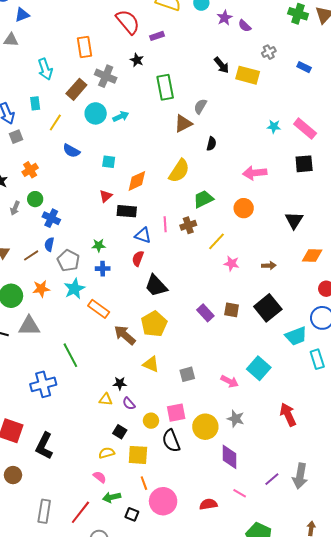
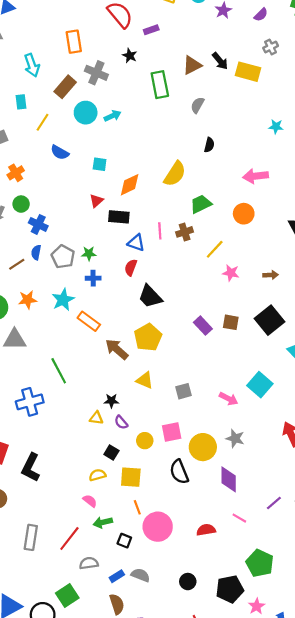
purple semicircle: (245, 26) -> (261, 15), moved, turned -88
brown triangle: (183, 124) -> (192, 65), moved
gray pentagon: (68, 261) -> (63, 257), moved
black semicircle: (171, 441) -> (179, 472), moved

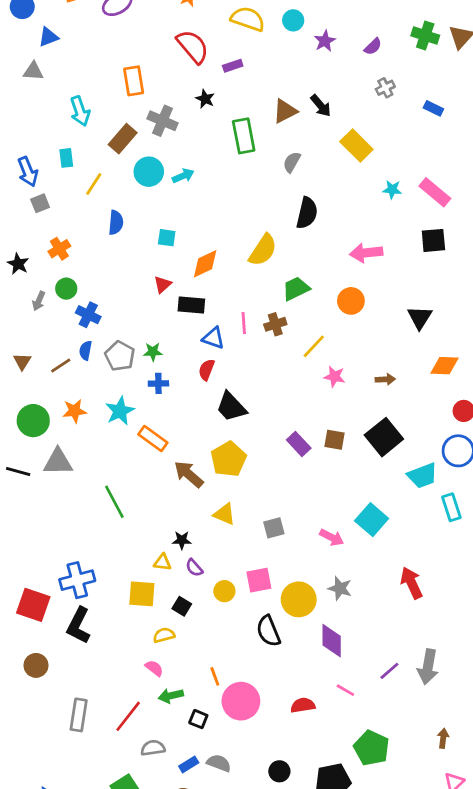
yellow rectangle: (248, 72) -> (356, 146), moved, turned 30
black semicircle: (209, 145) -> (307, 213), size x1.6
blue semicircle: (60, 152) -> (116, 223), turned -114
blue cross: (30, 402) -> (77, 580), moved
yellow square: (131, 477) -> (142, 594), moved

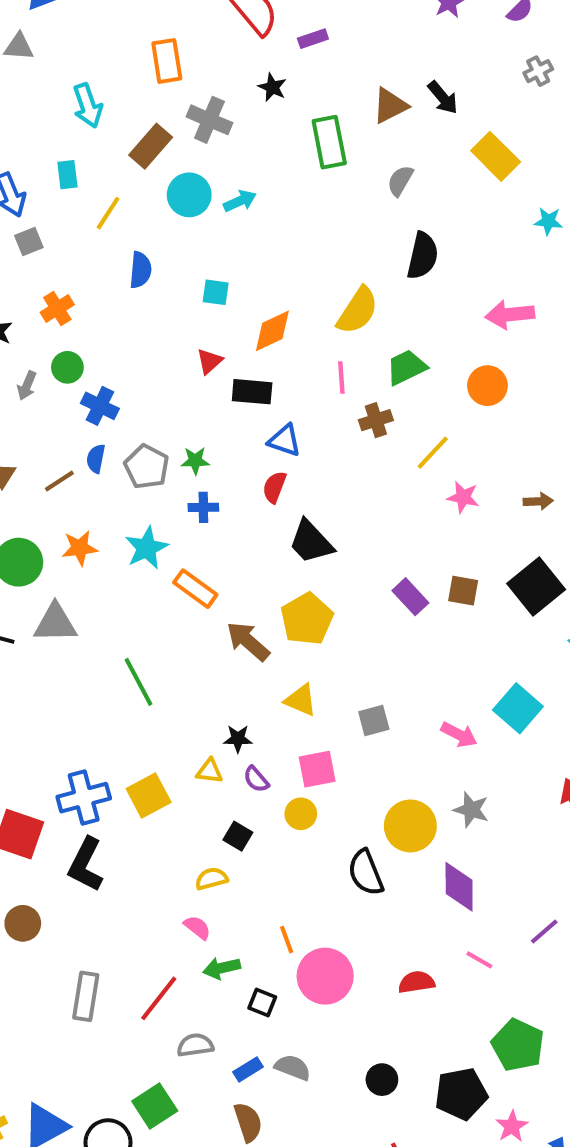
pink line: (244, 323) -> (341, 377), moved
pink square: (259, 580) -> (317, 769), moved
yellow square: (142, 594) -> (149, 796), moved, turned -32

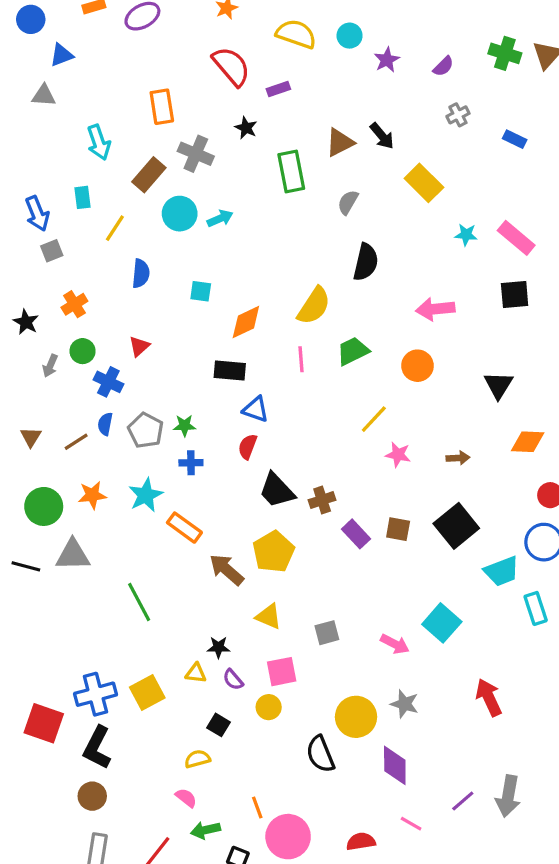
red triangle: (209, 361) -> (139, 346), moved
brown cross: (376, 420) -> (322, 500), moved
brown circle: (23, 923) -> (92, 796), moved

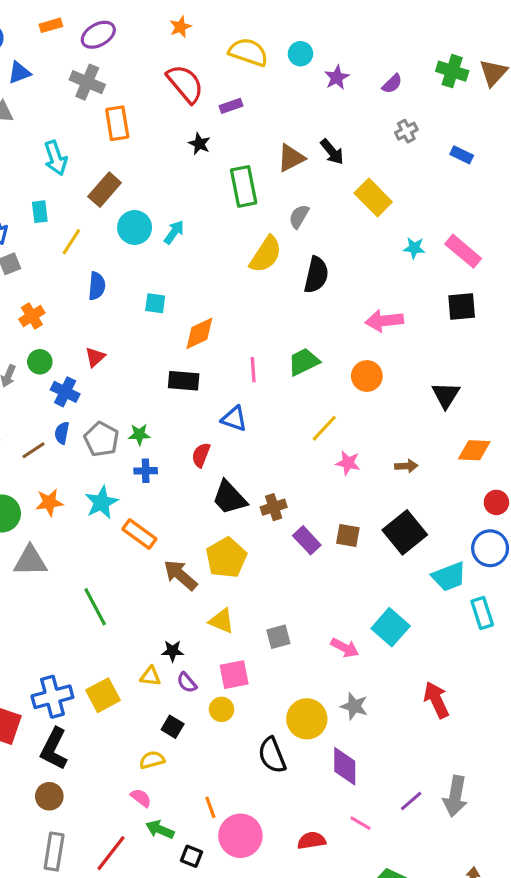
gray cross: (196, 154) -> (87, 82), moved
cyan arrow: (220, 218) -> (174, 232), turned -30
yellow semicircle: (314, 306) -> (266, 254), moved
blue triangle: (256, 409) -> (234, 419), moved
green arrow: (206, 830) -> (160, 829), turned 36

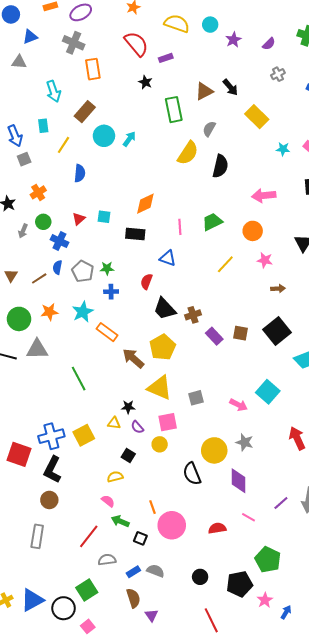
cyan square: (155, 303) -> (104, 217), moved
pink star: (348, 463) -> (265, 260), moved
yellow triangle: (222, 621) -> (160, 388), size x1.5
gray rectangle: (54, 852) -> (37, 536), moved

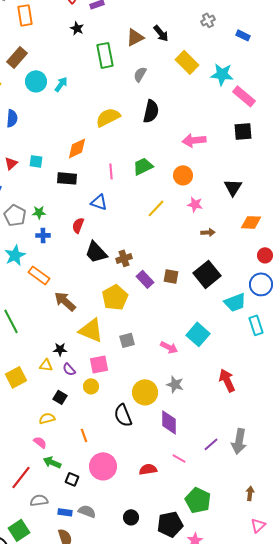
cyan star: (283, 149) -> (222, 74), moved, size x1.6
yellow semicircle: (188, 153) -> (108, 117), moved, turned -150
yellow pentagon: (163, 347) -> (115, 297), moved
orange line: (153, 507) -> (84, 435), moved
blue rectangle: (133, 572) -> (65, 512), turned 40

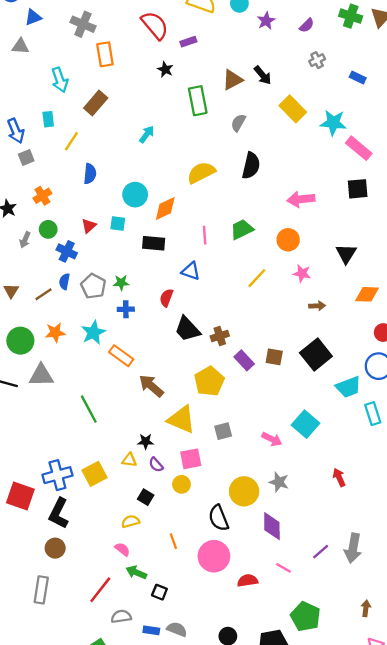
cyan circle: (36, 81) -> (135, 195), moved
red arrow: (227, 380) -> (339, 477), size x0.7
pink circle: (103, 466) -> (214, 556), moved

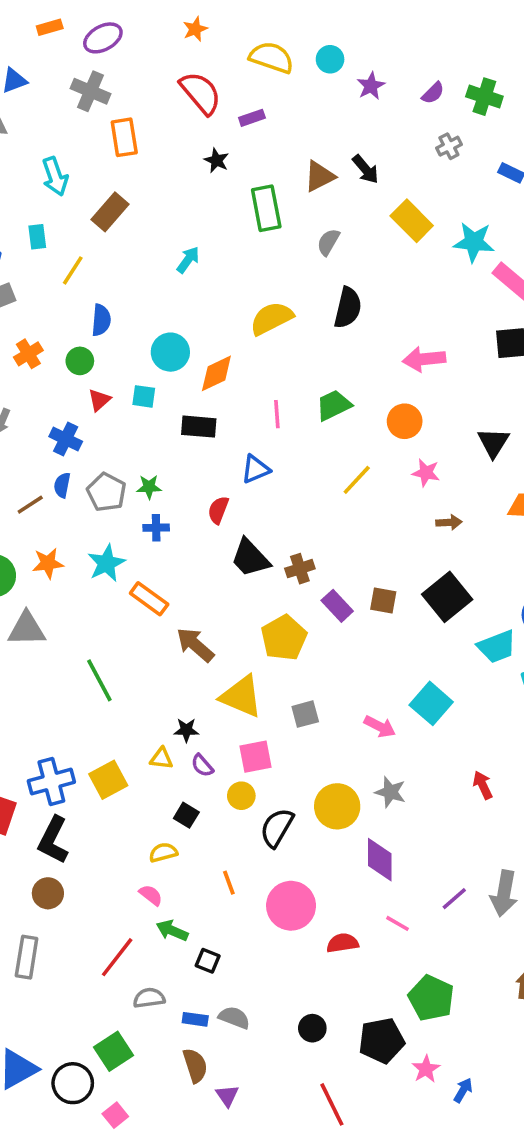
green cross: (351, 16) -> (484, 97), moved
green circle: (48, 229) -> (80, 361), moved
blue triangle: (191, 271) -> (256, 469), turned -42
black semicircle: (219, 518) -> (277, 828), moved, turned 52

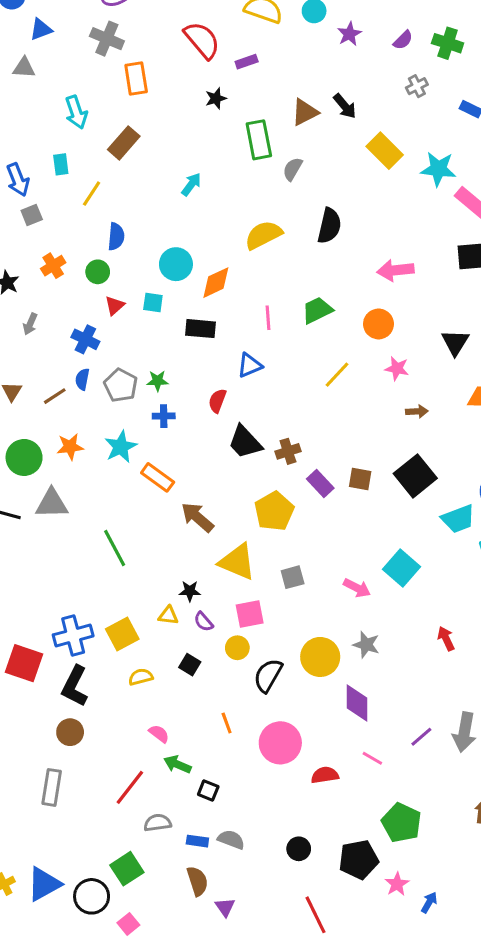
black star: (216, 160) -> (216, 98), turned 30
gray semicircle: (328, 242) -> (293, 169), moved
yellow semicircle: (163, 852) -> (141, 677), moved

